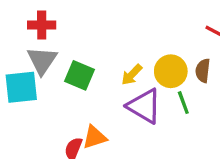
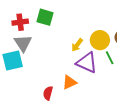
green square: (80, 75) -> (45, 17), moved
orange triangle: (95, 137) -> (70, 82), moved

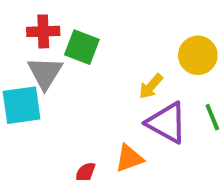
green square: (45, 17) -> (82, 47), moved
yellow circle: (100, 40) -> (198, 55), moved

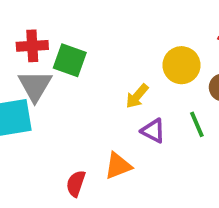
purple triangle: (167, 123) -> (153, 131), size x0.6

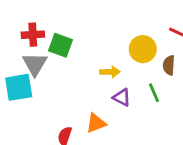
yellow arrow: (137, 96) -> (110, 72), turned -132

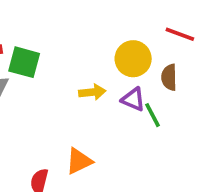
purple triangle: (122, 97) -> (133, 99), moved

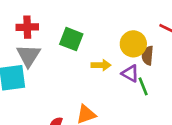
green square: (24, 62) -> (71, 39), moved
brown semicircle: (169, 77) -> (148, 56), moved

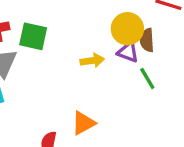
green square: (71, 39) -> (33, 36), moved
purple triangle: (130, 73) -> (128, 52), moved

